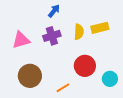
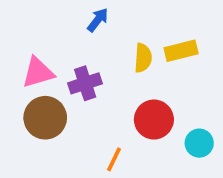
purple cross: (52, 36) -> (85, 83), moved
brown circle: (30, 76) -> (45, 118), moved
orange line: (63, 88) -> (114, 159), turned -32

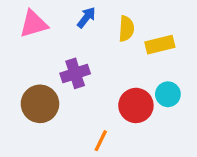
yellow semicircle: (143, 58) -> (126, 29), moved
pink triangle: (38, 72) -> (34, 24), moved
cyan circle: (199, 143) -> (168, 94), moved

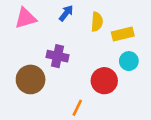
purple cross: (75, 73) -> (58, 56), turned 30
cyan circle: (168, 94) -> (129, 61), moved

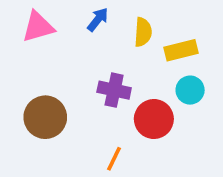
purple cross: (58, 56) -> (114, 90), moved

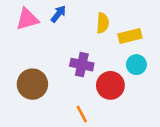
blue arrow: (98, 19) -> (58, 14), moved
orange line: (114, 159) -> (82, 114), turned -54

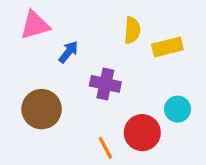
blue arrow: (58, 14) -> (68, 52), moved
cyan circle: (136, 65) -> (178, 109), moved
red circle: (110, 85) -> (142, 133), moved

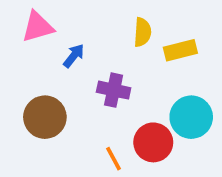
cyan circle: (178, 109) -> (191, 117), size x1.5

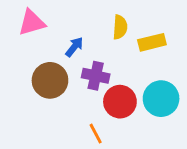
blue arrow: (74, 56) -> (74, 47), moved
brown circle: (45, 117) -> (50, 80), moved
red circle: (153, 142) -> (120, 102), moved

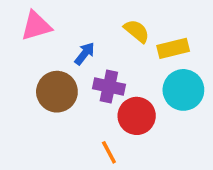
yellow semicircle: (120, 27) -> (137, 31), turned -55
cyan circle: (161, 99) -> (183, 90), moved

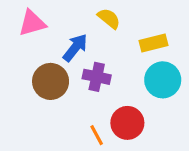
yellow semicircle: (137, 31) -> (109, 18), moved
blue arrow: (85, 54) -> (75, 48), size x1.4
red circle: (137, 116) -> (127, 123), moved

